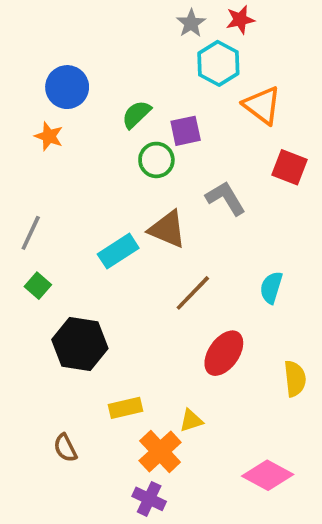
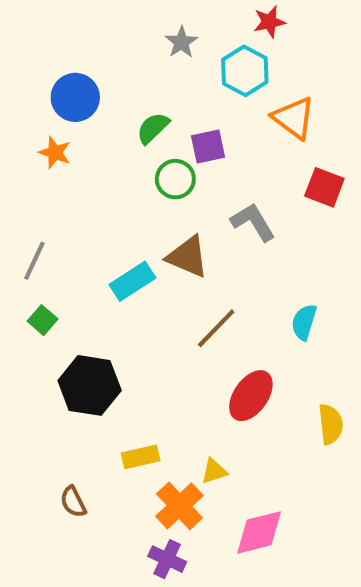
gray star: (191, 23) -> (181, 42), moved
pink diamond: (268, 475) -> (259, 532), moved, turned -42

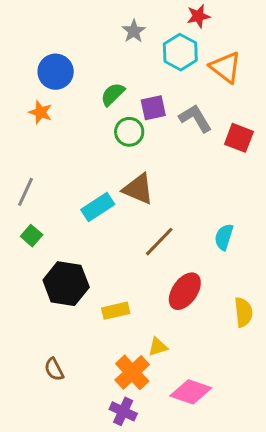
orange triangle: (294, 118) -> (225, 67), moved
gray L-shape: (253, 222) -> (195, 118), moved
yellow rectangle: (141, 457) -> (116, 311), moved
pink diamond: (259, 532) -> (191, 392), turned 33

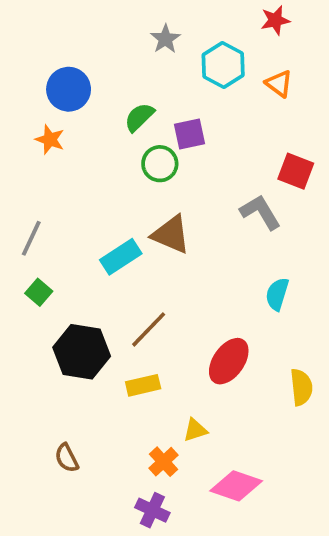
red star: (198, 16) -> (275, 20), moved
orange triangle: (225, 67) -> (279, 84), size x0.7
gray L-shape: (195, 118) -> (260, 212), moved
brown line: (159, 242) -> (149, 329), moved
orange cross: (132, 372) -> (164, 462), size x0.7

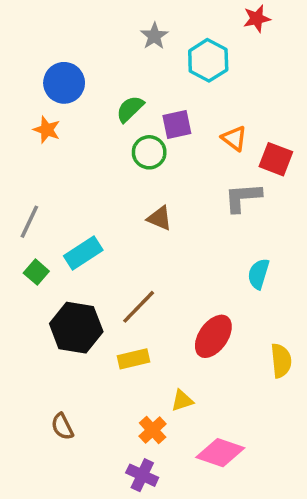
orange triangle: (279, 84) -> (234, 138), moved
gray L-shape: (260, 212) -> (243, 197), turned -63
brown triangle: (171, 234) -> (160, 218), size x0.7
cyan rectangle: (121, 257) -> (83, 253), moved

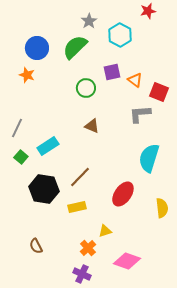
green semicircle: (130, 109) -> (75, 47), moved, size x1.5
purple square: (177, 125) -> (112, 72), moved
cyan semicircle: (258, 274) -> (149, 158), size x1.6

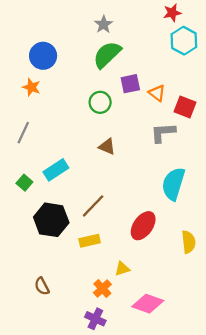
cyan hexagon: (120, 35) -> (184, 41), moved
green semicircle: (75, 47) -> (107, 55), moved
gray line: (17, 128) -> (23, 133), moved

